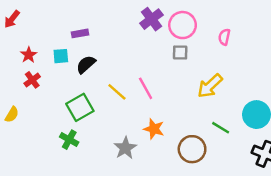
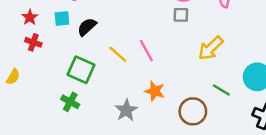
red cross: (32, 80) -> (33, 42), turned -35
green square: (80, 107) -> (81, 70), turned -36

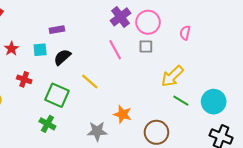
red cross: (33, 42) -> (24, 79), moved
pink line: (146, 51) -> (115, 50), moved
green line: (221, 90) -> (181, 101), moved
gray star: (126, 110) -> (97, 131), turned 30

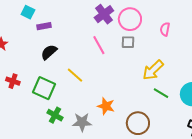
cyan square: (40, 50) -> (28, 12), moved, turned 32
red cross: (24, 79) -> (13, 81), moved
green cross: (47, 124) -> (55, 115), moved

